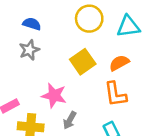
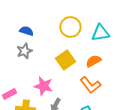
orange L-shape: (115, 94) -> (90, 85), turned -30

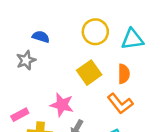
gray star: (24, 51) -> (26, 60), moved
orange semicircle: (93, 61) -> (124, 74), turned 119

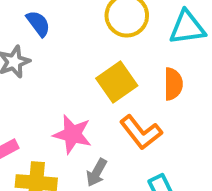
blue semicircle: (41, 37) -> (38, 24), turned 35
orange L-shape: (120, 104) -> (141, 132), moved

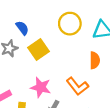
yellow square: (117, 82) -> (38, 50), moved

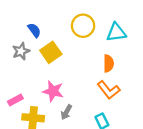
orange L-shape: (77, 86) -> (109, 90), moved

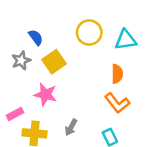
pink star: (53, 91) -> (45, 94), moved

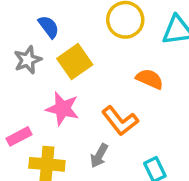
orange semicircle: (117, 74) -> (150, 79), moved, turned -66
orange L-shape: (117, 103) -> (120, 121), moved

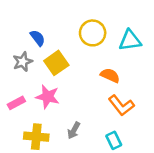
orange L-shape: (120, 121) -> (121, 105), moved
pink rectangle: (19, 136) -> (16, 103), moved

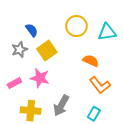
gray arrow: (74, 130) -> (61, 105), size x1.5
cyan rectangle: (114, 140) -> (94, 114), turned 56

